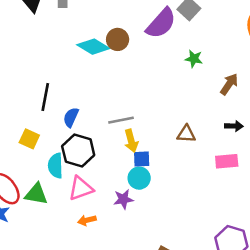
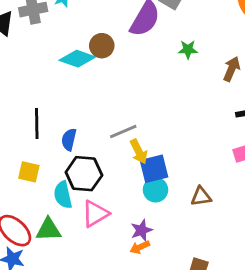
brown triangle: (186, 134) -> (201, 196), moved
blue square: (142, 159) -> (154, 169), size x1.5
purple star: (123, 199) -> (141, 230), moved
orange arrow: (87, 220) -> (140, 247), moved

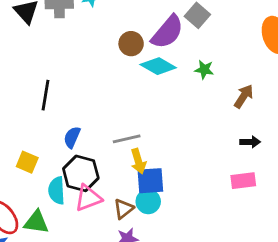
brown circle: (102, 46) -> (131, 44), moved
cyan diamond: (77, 59) -> (158, 66), moved
black line: (37, 123) -> (45, 95), moved
brown triangle: (201, 196) -> (124, 209), moved, turned -40
pink triangle: (95, 214) -> (88, 198), moved

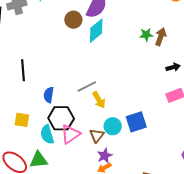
cyan diamond: (158, 66) -> (96, 31), turned -55
green star: (204, 70) -> (146, 35), moved
blue square: (150, 181) -> (136, 122), moved

